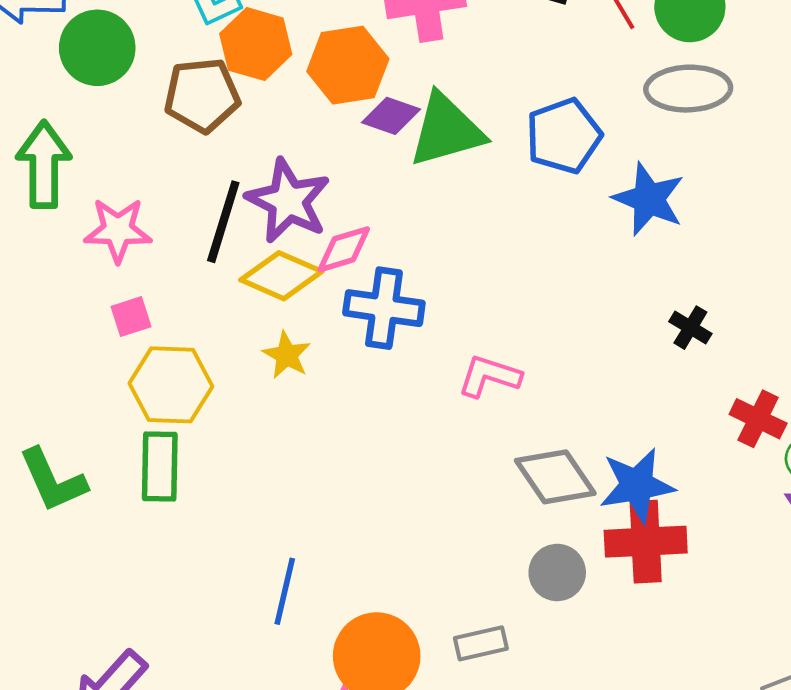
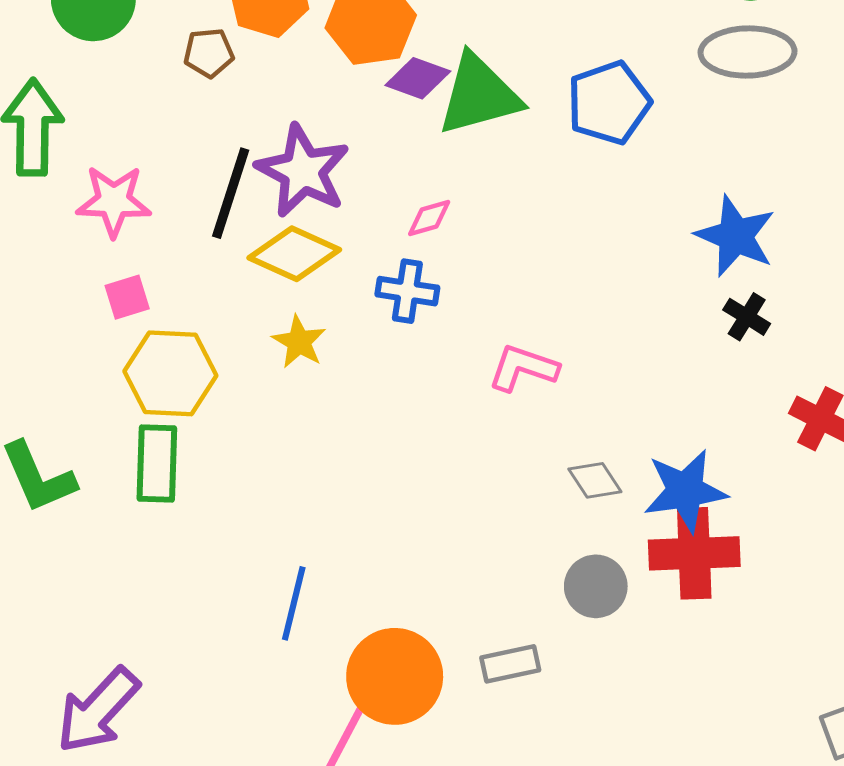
brown pentagon: (202, 95) -> (209, 53), size x0.6
blue star: (649, 199) -> (735, 236), moved
pink diamond: (344, 249) -> (429, 218), moved, size x0.7
blue cross: (384, 308) -> (407, 291), size x0.7
gray diamond: (555, 477) -> (595, 480), size x0.6

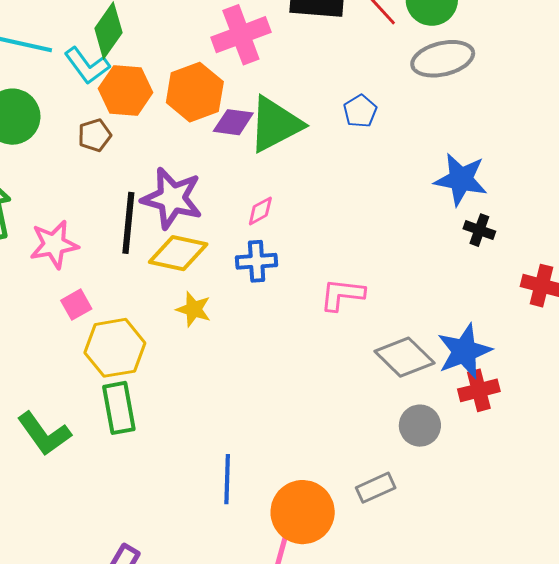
blue pentagon: (609, 103) -> (360, 111), size x0.6
gray diamond: (595, 480) -> (404, 357), size x1.6
red cross: (694, 553) -> (479, 390), size x0.7

